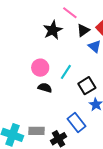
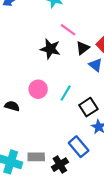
black star: (53, 30) -> (50, 49), turned -30
black semicircle: (45, 88) -> (12, 106), moved

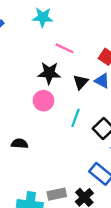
black triangle: (83, 48) -> (81, 82), moved
pink circle: (38, 89) -> (43, 101), moved

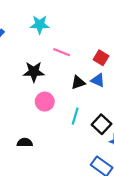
black star: (49, 73) -> (34, 72), moved
black triangle: (81, 82) -> (78, 82), turned 32

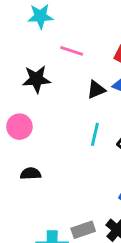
pink circle: (45, 102) -> (19, 127), moved

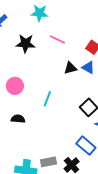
black star: (36, 79) -> (26, 44), moved
cyan line: (95, 134) -> (47, 99), moved

